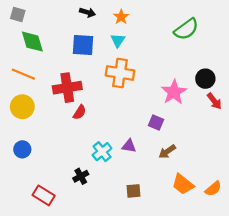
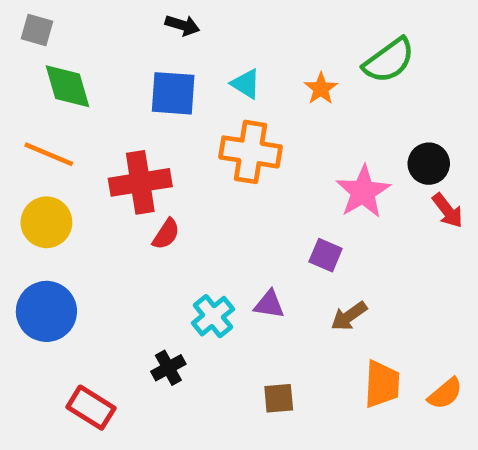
orange star: (121, 17) -> (321, 89), moved
cyan triangle: (118, 40) -> (246, 84), turned -32
blue circle: (22, 149) -> (46, 311), size x1.6
orange trapezoid: (183, 184) -> (382, 384), turned -125

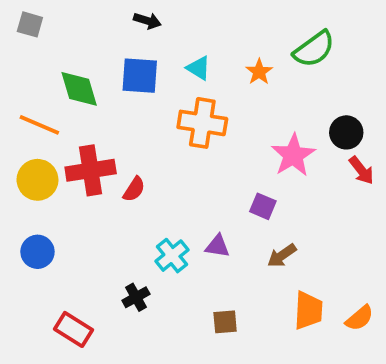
green diamond: (68, 86) -> (79, 89), moved
red cross: (140, 182) -> (91, 170), moved
blue circle: (46, 311) -> (37, 252), size x0.7

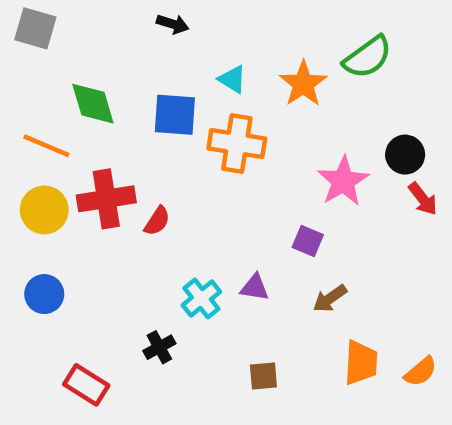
gray square: (30, 24) -> (35, 28), size x1.4
orange star: (259, 72) -> (303, 84), size x1.5
blue square: (140, 76) -> (175, 115), moved

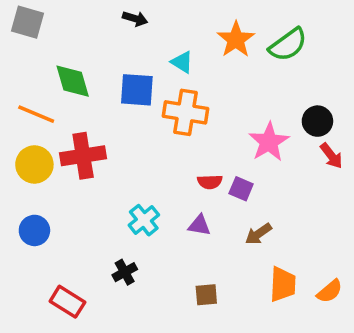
orange star: (303, 84) -> (236, 39), moved
red semicircle: (157, 221) -> (210, 182), moved, turned 55
cyan cross: (201, 298) -> (144, 220), moved

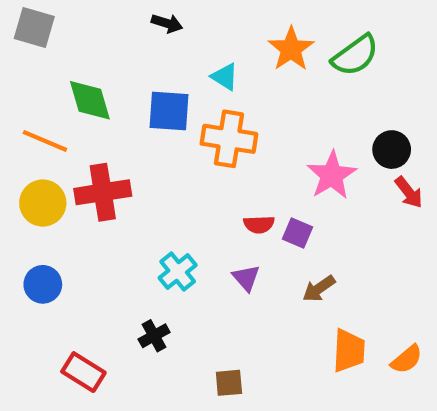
purple triangle: (199, 225) -> (246, 278), turned 40
brown square: (206, 295) -> (229, 383), moved

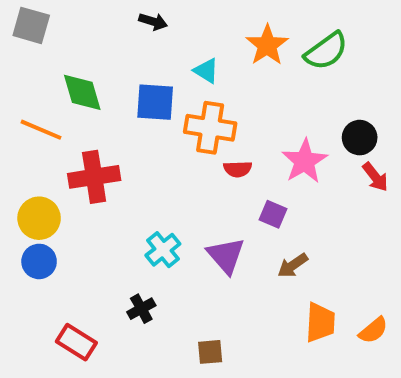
yellow circle: (43, 203) -> (39, 218), moved
red semicircle: (259, 224) -> (238, 169), moved
purple triangle: (246, 278) -> (226, 256), size x1.5

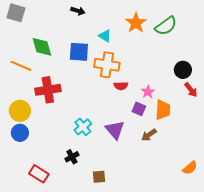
pink star: (305, 161) -> (148, 92), moved, size x0.6
orange trapezoid: (320, 322) -> (163, 110), moved
brown square: (210, 352) -> (99, 177), moved

